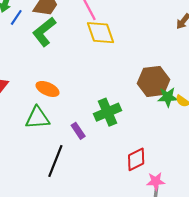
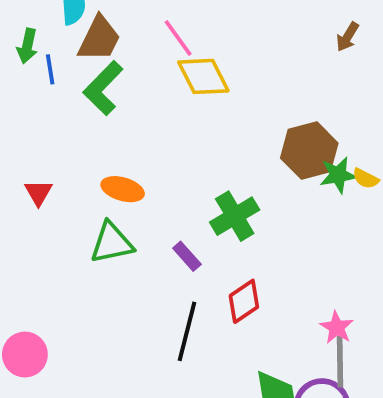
blue line: (16, 17) -> (50, 69), turned -35
red diamond: (136, 159) -> (244, 301), moved
black line: (55, 161) -> (187, 331), moved
pink star: (156, 181) -> (337, 327), turned -30

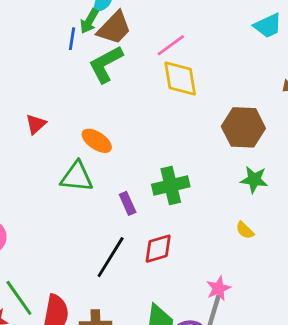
pink line: (178, 38) -> (171, 45), turned 72
green arrow: (27, 46) -> (89, 21), moved
brown hexagon: (309, 151) -> (243, 127), moved
yellow semicircle: (366, 178) -> (245, 230), moved

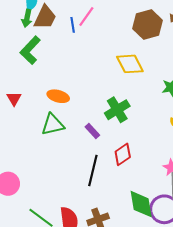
blue line: (72, 39) -> (73, 25), moved
green L-shape: (106, 64) -> (30, 50), moved
yellow diamond: (180, 79) -> (130, 64), moved
brown hexagon: (243, 127) -> (148, 25), moved

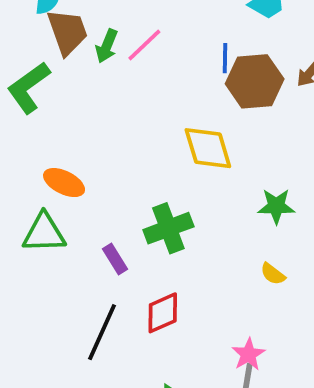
brown trapezoid: (45, 17) -> (67, 32), turned -56
green arrow: (27, 18) -> (107, 46), moved
blue line: (73, 25) -> (225, 58), moved

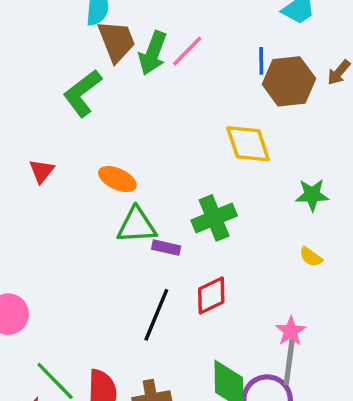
green arrow: (107, 46) -> (153, 53), size x1.4
green triangle: (44, 233) -> (137, 225), moved
purple rectangle: (115, 259) -> (166, 248), turned -44

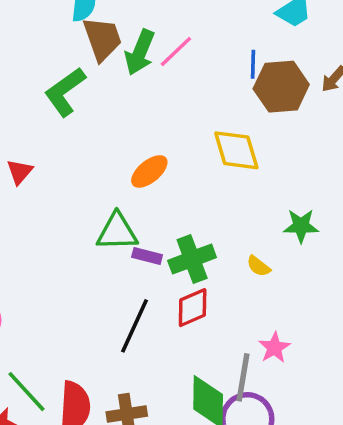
orange ellipse: (117, 179) -> (149, 171), moved, turned -66
green star: (312, 195) -> (301, 226), moved
green cross: (214, 218) -> (192, 259), moved
yellow semicircle: (311, 257) -> (259, 266), moved
gray line: (289, 362) -> (243, 377), moved

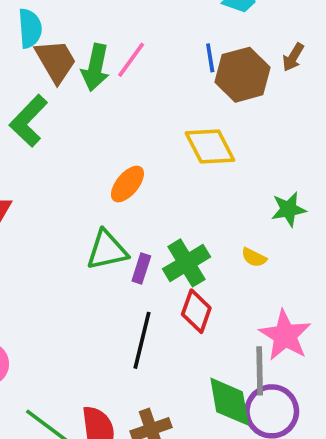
purple rectangle: (147, 256) -> (141, 268), turned -76
red diamond: (193, 308) -> (196, 311), turned -36
pink star: (274, 348) -> (285, 335), size x1.6

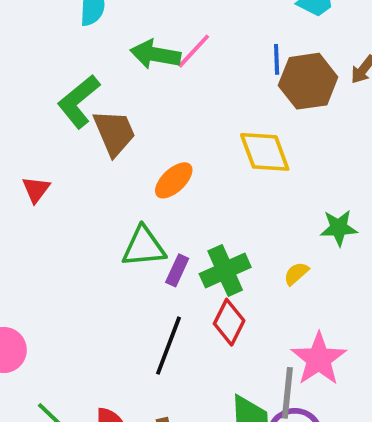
brown trapezoid: (56, 61) -> (114, 133), moved
green arrow: (95, 67) -> (155, 54), turned 81
yellow semicircle: (254, 257) -> (296, 274), turned 105

